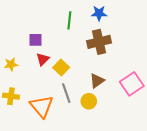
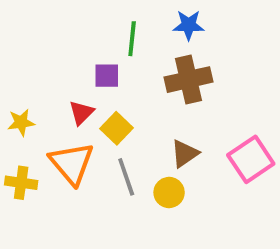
purple square: (36, 40) -> (107, 76), moved
orange triangle: (42, 106) -> (72, 163), moved

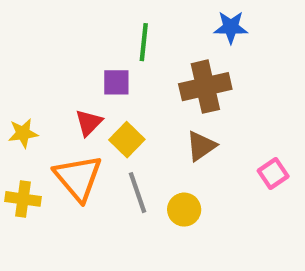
blue star: (189, 25) -> (231, 27), moved
brown triangle: (185, 154) -> (201, 146), moved
pink square: (251, 159) -> (273, 174), size x0.6

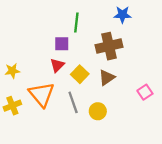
red triangle: (89, 123) -> (57, 65), moved
yellow square: (127, 140) -> (80, 74), moved
yellow cross: (23, 199) -> (12, 106), turned -30

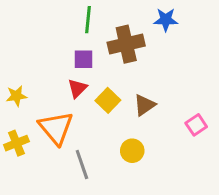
green line: (76, 22) -> (88, 20), moved
brown cross: (109, 46) -> (126, 44), moved
gray line: (73, 102) -> (82, 164), moved

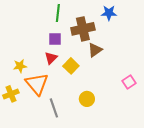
yellow star: (16, 96) -> (20, 66), moved
brown triangle: (144, 105) -> (95, 50), moved

